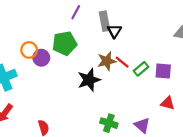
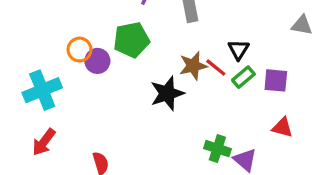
black triangle: (114, 31) -> (239, 50), moved
green cross: (109, 123) -> (217, 149), moved

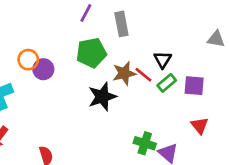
green pentagon: (131, 40) -> (91, 53), moved
red triangle: (282, 127) -> (200, 125), turned 36

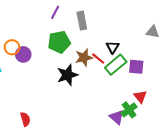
green rectangle: (167, 83) -> (116, 65), size x1.5
green cross: (145, 143) -> (129, 110), moved, turned 35

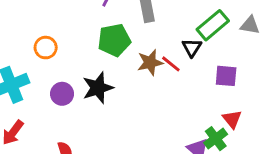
purple circle: (23, 54) -> (62, 94), moved
green rectangle: (116, 65) -> (213, 25), moved
black star: (67, 75) -> (98, 88), moved

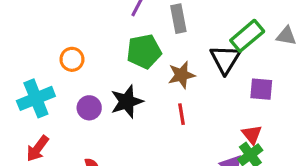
black triangle: (192, 48) -> (225, 59), size x1.5
red line: (171, 64) -> (181, 114), moved, turned 42
red triangle: (232, 119) -> (252, 134), moved

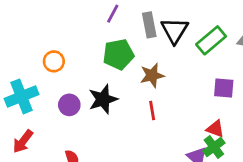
black triangle: (225, 59) -> (175, 30), moved
red triangle: (252, 134) -> (215, 129), turned -30

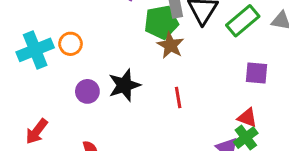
green pentagon: (118, 54) -> (161, 22), moved
brown star: (152, 75) -> (170, 45), moved, turned -30
cyan cross: (22, 96) -> (35, 50), moved

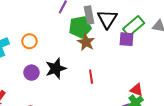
orange circle: (70, 44) -> (29, 41), moved
purple square: (257, 73) -> (126, 39), moved

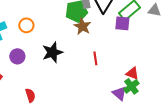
purple circle: (31, 73) -> (17, 56), moved
red line: (91, 77) -> (95, 58), moved

